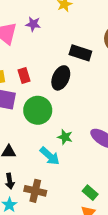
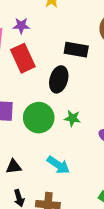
red rectangle: (24, 76) -> (23, 58), moved, size x1.6
green star: (65, 137) -> (72, 118), moved

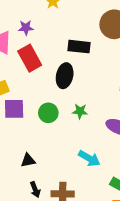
green circle: (39, 118) -> (48, 113), size x0.7
cyan arrow: (58, 165) -> (89, 158), moved

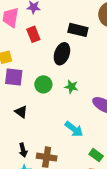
red rectangle: (30, 58) -> (33, 34), size x0.7
black triangle: (28, 160) -> (21, 112), moved, turned 40

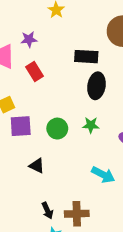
black ellipse: (62, 54) -> (96, 86), moved

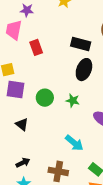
purple star: (29, 39) -> (27, 10), moved
black arrow: (47, 211) -> (23, 163), turned -104
brown cross: (77, 214) -> (58, 171), moved

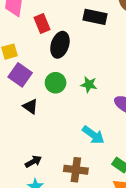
black ellipse: (84, 70) -> (60, 45), moved
purple square: (16, 89) -> (20, 75), turned 30
black triangle: (22, 124) -> (30, 106), moved

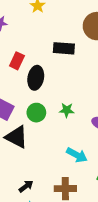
red rectangle: (42, 24) -> (17, 61), turned 56
black triangle: (30, 106) -> (17, 137), size x1.6

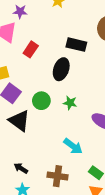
black ellipse: (36, 78) -> (61, 69), moved
black arrow: (26, 186) -> (21, 168), turned -120

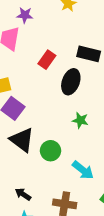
red rectangle: (31, 49) -> (47, 60), moved
green circle: (41, 101) -> (51, 151), moved

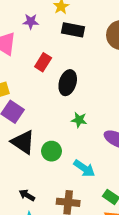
purple star: (25, 15) -> (31, 22), moved
black rectangle: (89, 54) -> (73, 30), moved

